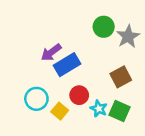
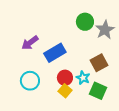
purple arrow: (51, 52) -> (30, 43), moved
cyan star: (99, 109) -> (83, 78), moved
yellow square: (60, 111) -> (65, 91), moved

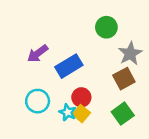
gray star: (105, 30) -> (130, 54), moved
cyan star: (83, 78) -> (68, 112), moved
green square: (98, 91) -> (123, 114), turned 30

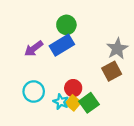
green circle: (106, 27) -> (66, 25), moved
blue rectangle: (69, 66) -> (62, 45), moved
green square: (123, 114) -> (89, 103), moved

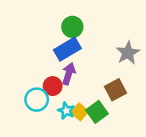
purple arrow: (34, 49) -> (69, 74), moved, turned 144
brown square: (112, 71) -> (115, 90), moved
red circle: (73, 88) -> (53, 86), moved

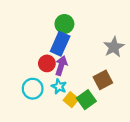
blue rectangle: (67, 49) -> (60, 44), turned -35
red circle: (53, 86) -> (47, 63), moved
cyan star: (66, 111) -> (59, 86), moved

